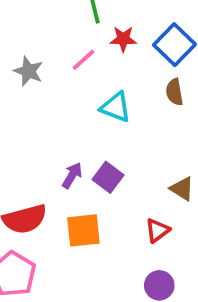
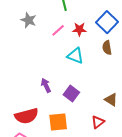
red star: (123, 39) -> (79, 29), moved
gray star: (28, 71) -> (29, 20), moved
purple arrow: (72, 175) -> (46, 85), moved, turned -56

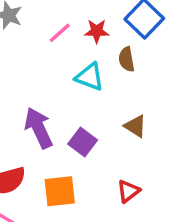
brown semicircle: (107, 48) -> (127, 59), moved
purple arrow: (46, 85) -> (39, 128), size x1.6
brown triangle: (111, 100) -> (135, 126), moved

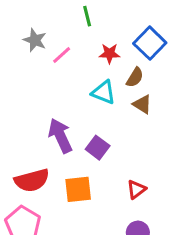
pink line: (60, 33) -> (62, 55), moved
brown semicircle: (127, 59) -> (135, 77), turned -138
brown triangle: (135, 126) -> (142, 104), moved

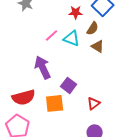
pink line: (62, 55) -> (52, 35), moved
purple square: (98, 148) -> (69, 85), moved

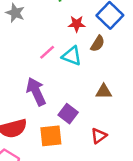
brown triangle: (98, 46) -> (104, 92), moved, turned -32

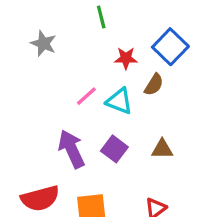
purple square: (68, 114) -> (114, 149), moved

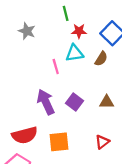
red star: (126, 58) -> (79, 31), moved
pink line: (86, 96) -> (56, 67), turned -64
cyan triangle: (119, 101) -> (75, 53), moved, turned -30

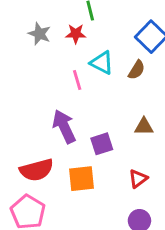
red star: (79, 31) -> (76, 34), moved
cyan triangle: (75, 53) -> (102, 63), turned 36
purple square: (75, 102) -> (102, 144), moved, turned 35

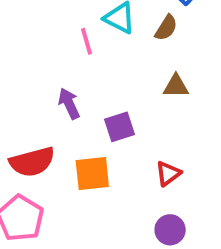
purple arrow: (64, 126) -> (69, 104), size x0.7
brown triangle: (144, 126) -> (176, 86), moved

